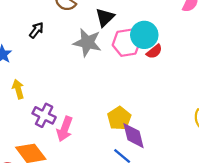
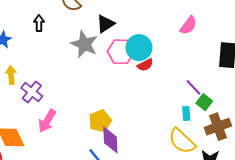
black arrow: (36, 30) -> (39, 23), turned -49
purple cross: (44, 115) -> (32, 92), moved

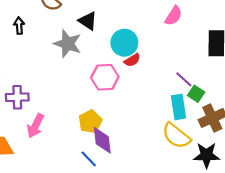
black triangle: (105, 24) -> (88, 21), turned -48
pink hexagon: (121, 52) -> (105, 77), moved
purple cross: (32, 92) -> (17, 97), turned -35
cyan rectangle: (186, 114) -> (178, 107), size x1.6

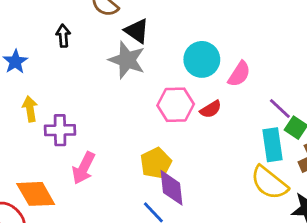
pink semicircle: (174, 16) -> (239, 74), moved
black triangle: (88, 21) -> (137, 31), moved
red semicircle: (132, 60) -> (211, 109), moved

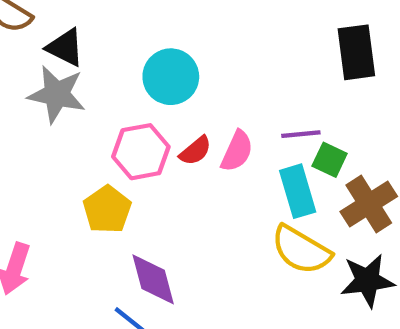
pink semicircle: (239, 74) -> (237, 151), moved
purple line: (280, 108) -> (301, 134), turned -40
yellow pentagon: (156, 163) -> (107, 210), moved

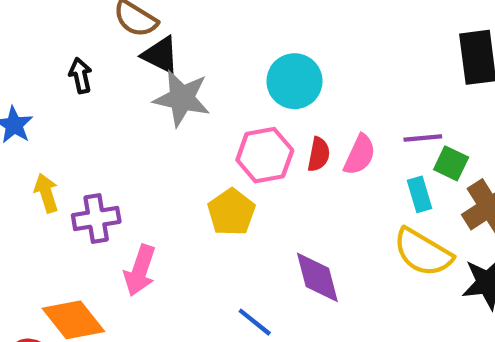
black triangle: (65, 48) -> (160, 55), moved
red semicircle: (195, 151) -> (319, 154), turned -40
cyan rectangle: (298, 191) -> (419, 194), size x0.7
purple diamond: (153, 279) -> (317, 277), moved

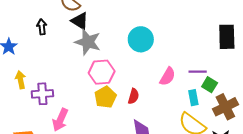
red semicircle: (319, 154) -> (133, 96), moved
pink hexagon: (265, 155) -> (102, 72), moved

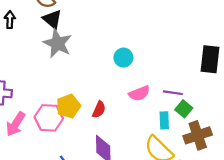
cyan circle: (141, 39) -> (123, 58), moved, size x0.7
pink hexagon: (102, 72) -> (49, 118), moved
pink semicircle: (168, 76) -> (139, 93), turned 30

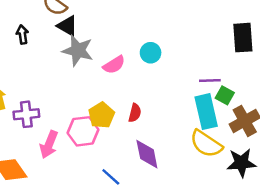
pink semicircle: (139, 93) -> (114, 65), moved
cyan rectangle: (164, 120) -> (206, 112), size x1.8

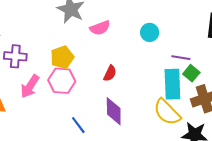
cyan circle: (151, 53) -> (150, 32), moved
yellow pentagon: (101, 115) -> (62, 57), moved

